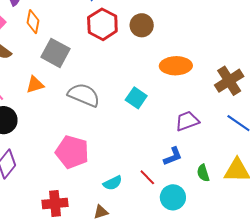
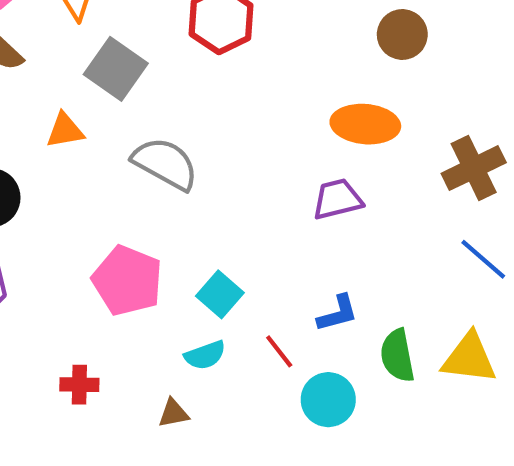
brown circle: (142, 25) -> (402, 34), moved
cyan square: (136, 98) -> (220, 294), moved
purple trapezoid: (187, 121) -> (337, 199), moved
green semicircle: (203, 173) -> (397, 356), size x1.4
red cross: (55, 203) -> (79, 385), size x0.7

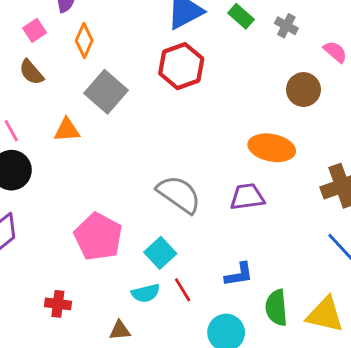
gray semicircle: (165, 164) -> (179, 194), moved
red line: (279, 351) -> (183, 290), moved

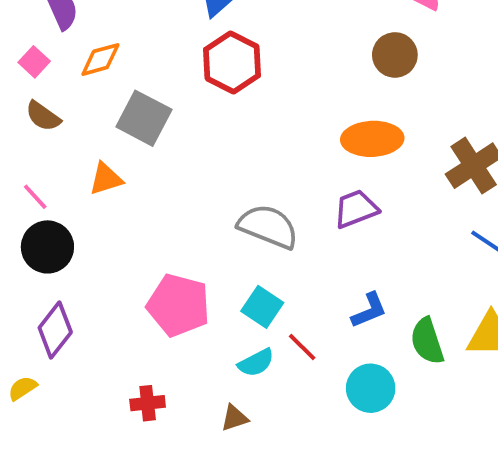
orange diamond: (84, 40) -> (100, 59), turned 64

